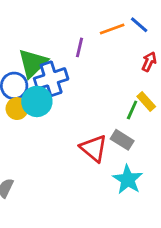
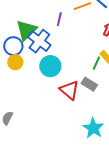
blue cross: (51, 79) -> (39, 41), turned -35
cyan circle: (37, 101) -> (50, 66), moved
cyan star: (128, 180) -> (93, 128), moved

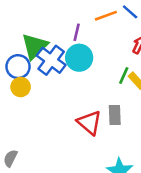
green line: (96, 63) -> (124, 76), moved
cyan circle: (50, 66) -> (79, 58), moved
gray rectangle: (89, 84) -> (115, 115), turned 56

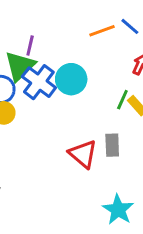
purple line: (77, 32) -> (30, 45), moved

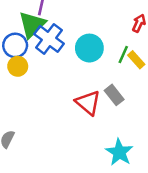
cyan circle: (71, 79) -> (89, 48), moved
gray rectangle: (112, 145) -> (114, 95), turned -36

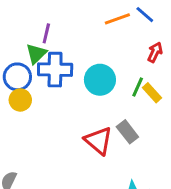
green triangle: (32, 25) -> (36, 54), size x0.7
blue cross: (49, 39) -> (55, 70), turned -36

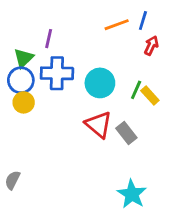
blue line: (145, 15) -> (143, 21), turned 66
red arrow: (155, 52) -> (151, 46), moved
green triangle: (36, 54) -> (24, 58), moved
red triangle: (98, 141) -> (99, 125), moved

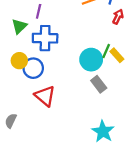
blue circle: (21, 80) -> (33, 68), moved
cyan circle: (100, 83) -> (91, 60), moved
red triangle: (99, 125) -> (45, 96), moved

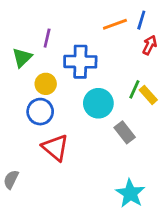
blue cross: (45, 38) -> (80, 62), moved
cyan circle: (91, 60) -> (98, 103), moved
yellow circle: (19, 61) -> (46, 84), moved

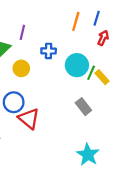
orange line: (115, 24) -> (76, 21), turned -54
blue cross: (80, 62) -> (49, 51), size x0.6
cyan circle: (98, 103) -> (77, 65), moved
blue circle: (40, 112) -> (14, 102), moved

